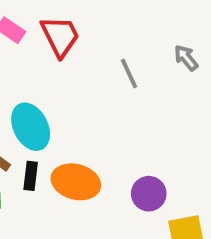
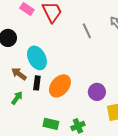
orange ellipse: (76, 182) -> (60, 86), turned -65

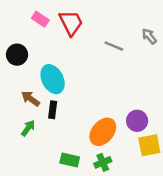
gray line: (87, 31) -> (114, 46), turned -42
orange ellipse: (60, 86) -> (103, 132), moved
purple circle: (97, 92) -> (137, 121), moved

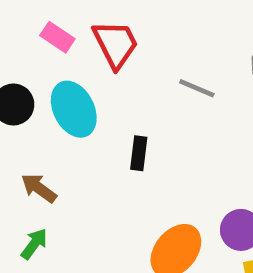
cyan ellipse: (53, 79) -> (74, 109), moved
black rectangle: (53, 110) -> (139, 153), moved

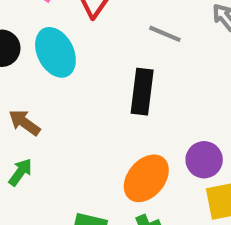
black rectangle: (139, 153) -> (142, 92), moved, size x1.5

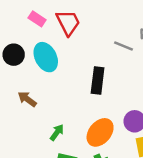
gray line: (165, 34) -> (124, 46), moved
green arrow: (20, 172) -> (57, 132), moved

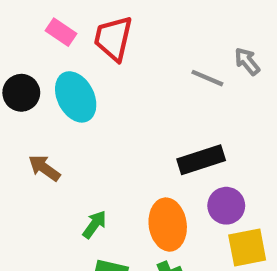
red trapezoid: (68, 23) -> (113, 38), turned -140
black rectangle: (98, 81) -> (201, 160), moved, turned 65
orange ellipse: (100, 132) -> (168, 225), turned -48

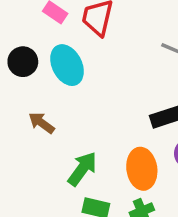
green arrow: (94, 225) -> (82, 169), size x1.5

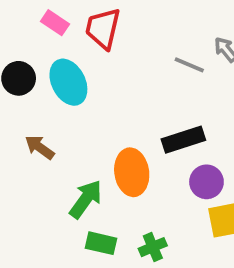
orange ellipse: (142, 169) -> (132, 172), moved

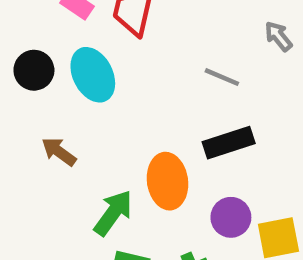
gray line: (189, 65) -> (222, 77), moved
purple circle: (206, 182) -> (231, 217), moved

